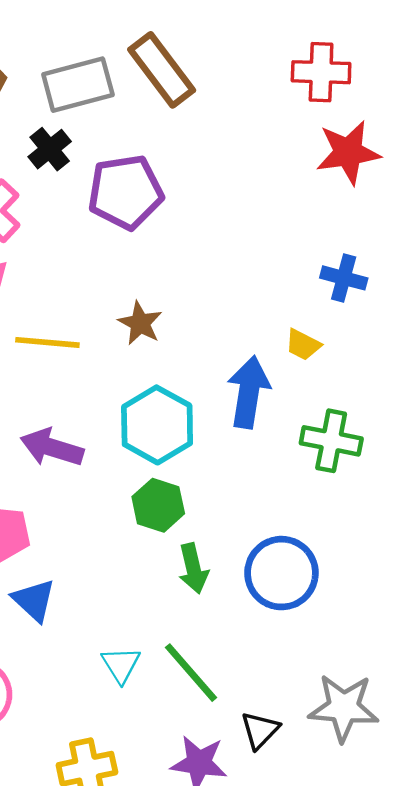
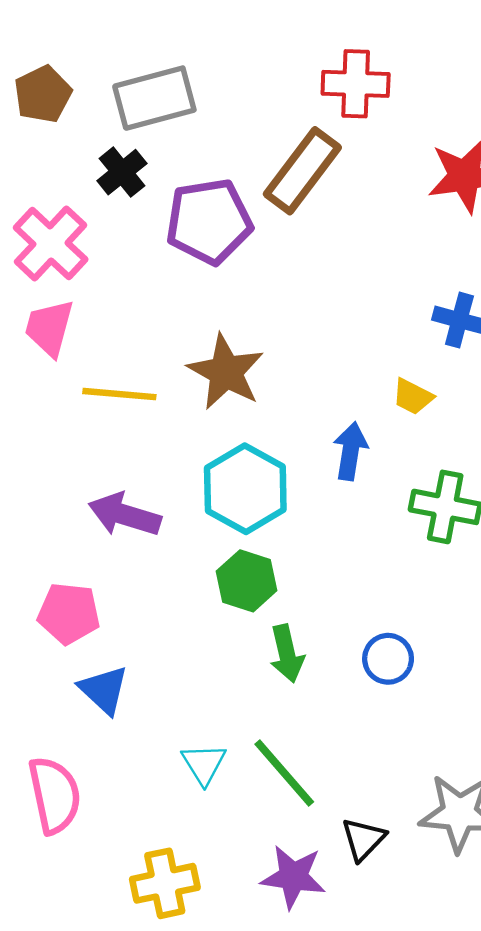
brown rectangle: (162, 70) -> (302, 171), moved, turned 74
red cross: (321, 72) -> (356, 84), moved
brown star: (140, 323) -> (226, 372), size x1.5
blue arrow: (249, 392) -> (350, 451), size x0.7
blue circle: (281, 573) -> (388, 659), size x0.6

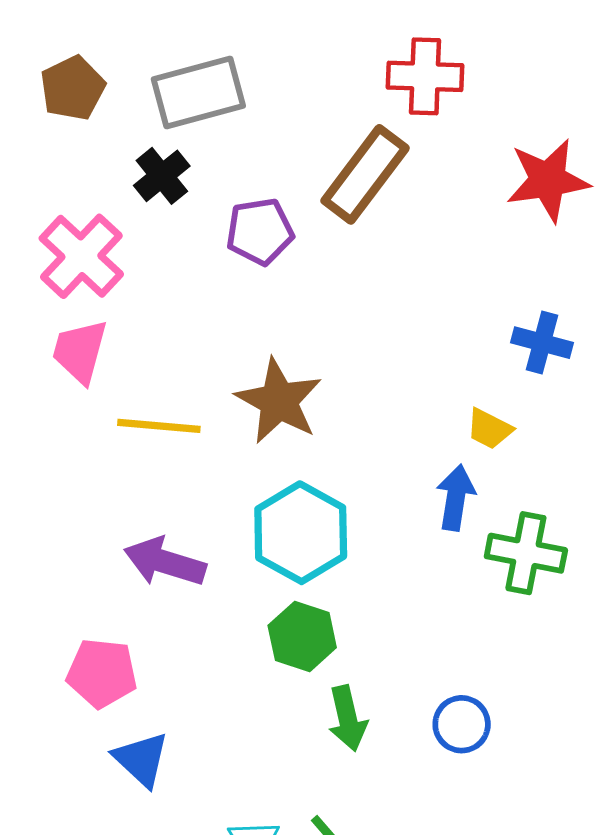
purple pentagon: (209, 221) -> (260, 231), size x0.7
blue arrow: (350, 451) -> (456, 498), moved

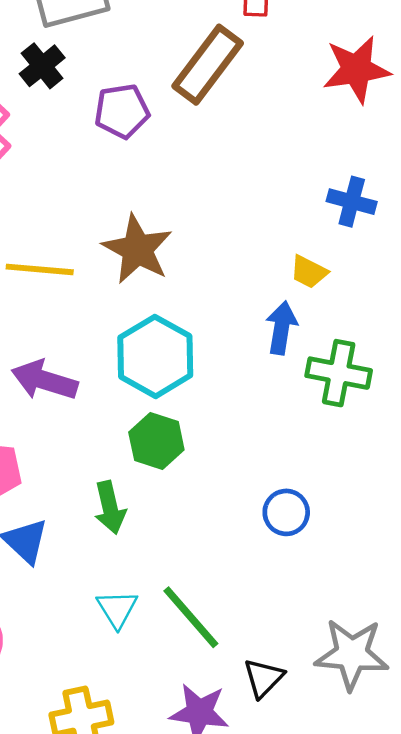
green arrow: (348, 718) -> (110, 508), moved

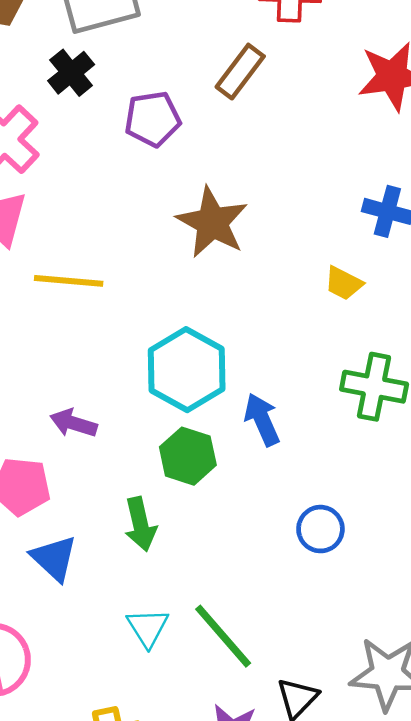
brown rectangle: (208, 65) -> (240, 72), size x0.7
brown star: (137, 249) -> (212, 222), moved
blue arrow: (281, 328) -> (262, 420), moved, turned -33
purple arrow: (44, 380) -> (73, 423), moved, size x0.7

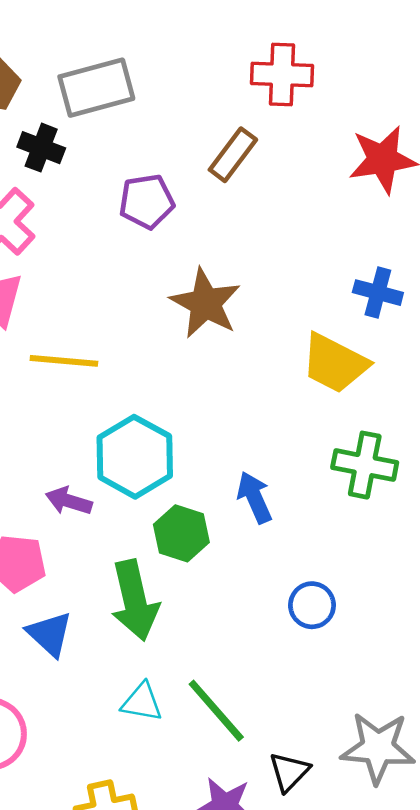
black cross: (71, 73) -> (41, 148), moved, turned -30
yellow trapezoid: (344, 283) -> (335, 363), size x1.8
cyan hexagon: (187, 370) -> (135, 457), moved
green arrow: (140, 524) -> (135, 600), size x1.5
cyan triangle: (148, 628) -> (142, 702), turned -48

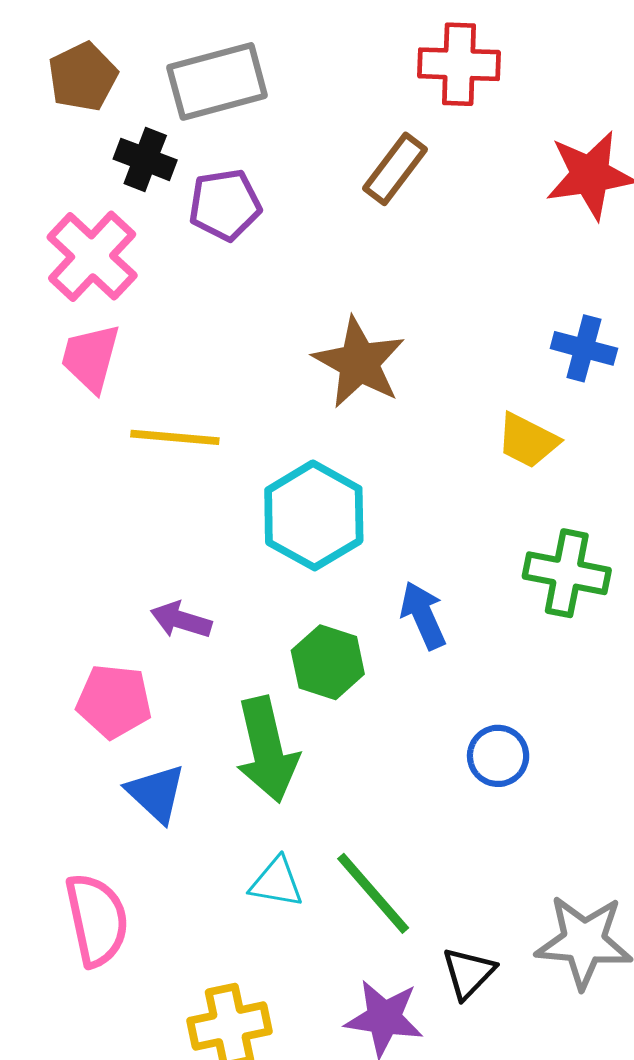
purple pentagon: (147, 201) -> (225, 205), moved
yellow trapezoid: (335, 363) -> (528, 441), size x0.7
cyan hexagon: (135, 457) -> (314, 515), moved

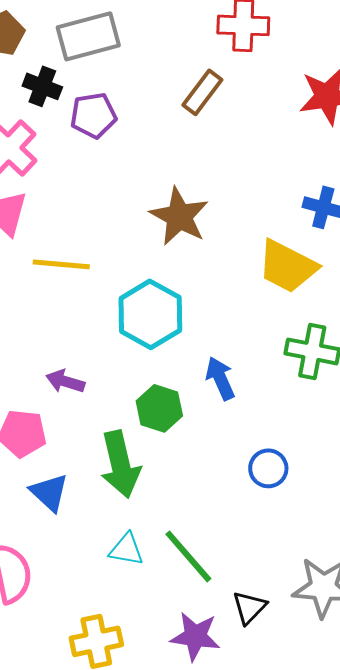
yellow trapezoid: (528, 441) -> (287, 266), size x1.5

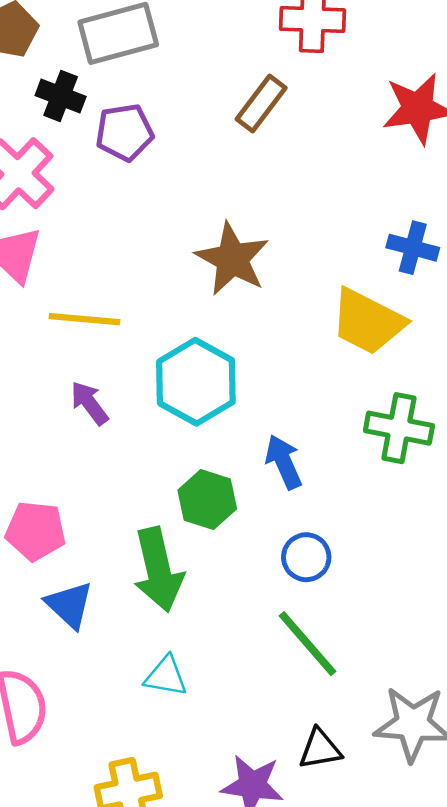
purple arrow: (65, 381) -> (89, 403), moved, turned 36
blue circle: (268, 468) -> (306, 557), moved
green line: (188, 556) -> (307, 644), moved
black triangle: (249, 607) -> (320, 749), turned 36

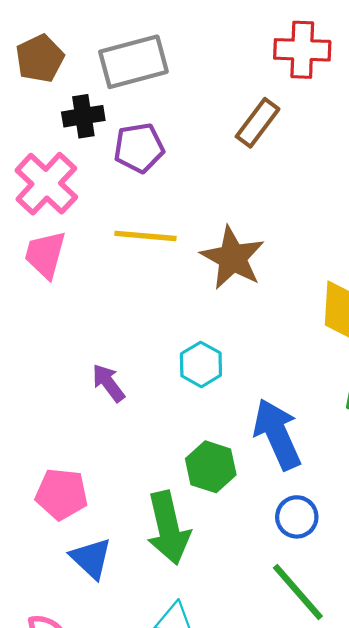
black cross: (61, 96) -> (83, 116), turned -30
yellow line: (84, 319) -> (145, 236), moved
cyan hexagon: (196, 382) -> (201, 364), size x0.6
blue arrow: (284, 462) -> (277, 434), size x1.5

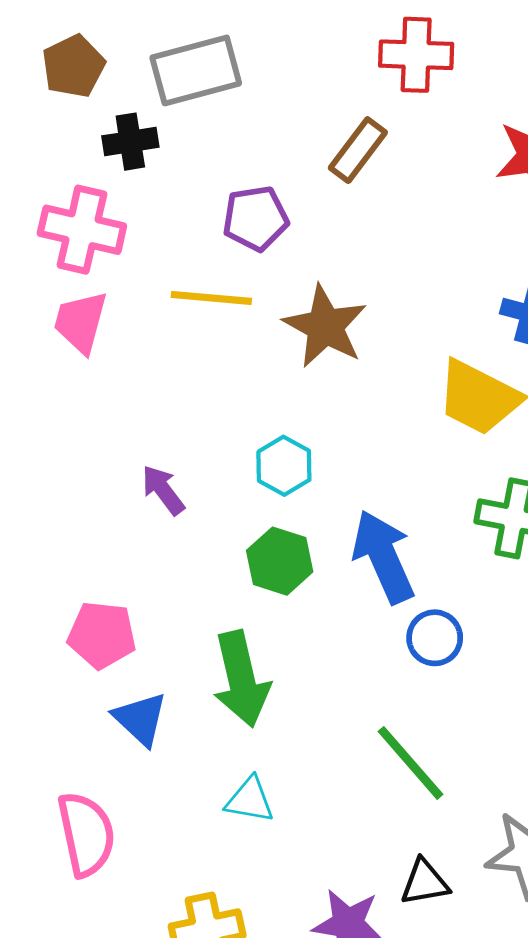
purple pentagon: (139, 148) -> (255, 218), moved
pink cross: (46, 184) -> (82, 230), turned -30
green hexagon: (211, 467) -> (280, 561), moved
blue circle: (297, 517) -> (435, 638), moved

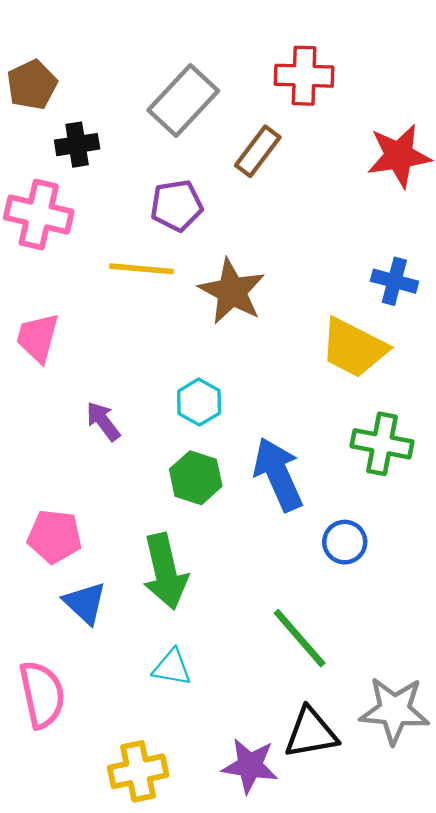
gray rectangle: (196, 70) -> (183, 101), moved, turned -32
pink trapezoid: (81, 322) -> (38, 338), moved
blue circle: (435, 638) -> (345, 542), moved
black triangle: (425, 882) -> (311, 733), size x1.4

